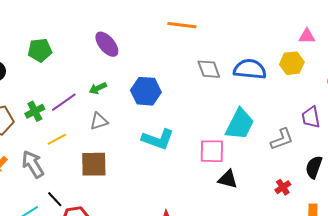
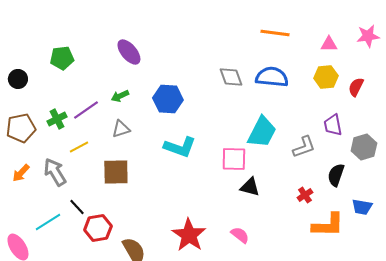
orange line: (182, 25) -> (275, 33), moved
yellow hexagon: (292, 63) -> (326, 77), moved

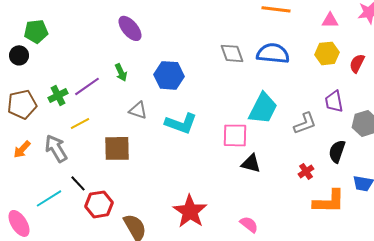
green pentagon: (62, 58) -> (36, 31), moved
green arrow: (120, 96) -> (121, 72), turned -90
gray triangle: (121, 129) -> (138, 110), moved, turned 36
pink semicircle: (240, 235) -> (249, 224), moved

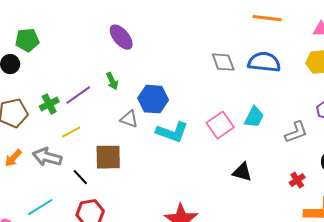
blue hexagon: (169, 75) -> (153, 99), moved
cyan trapezoid: (263, 108) -> (254, 117), size x0.7
pink square: (235, 135) -> (220, 125), moved, turned -36
gray arrow: (56, 148) -> (47, 157), turned -44
black line: (78, 183) -> (80, 177), moved

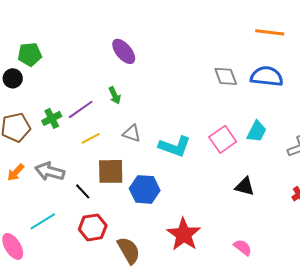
blue hexagon: (153, 99) -> (145, 189), moved
yellow line: (71, 132) -> (91, 138), moved

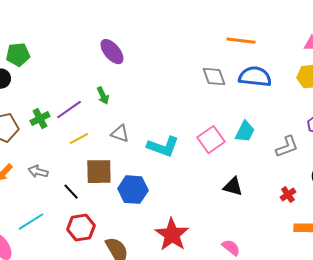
orange line: (270, 32) -> (241, 41), moved
gray arrow: (50, 171) -> (38, 172), size x0.7

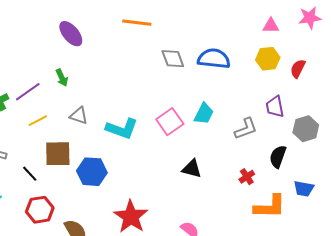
orange line: (241, 41) -> (137, 23), moved

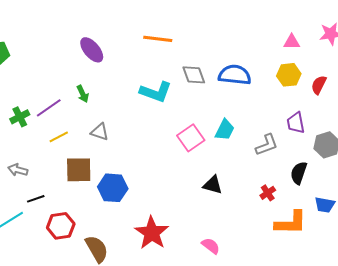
cyan L-shape: (122, 129) -> (156, 92), moved
black line: (30, 174) -> (36, 199), moved, turned -66

